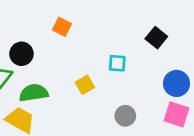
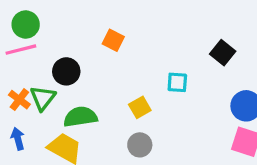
gray circle: (125, 116) -> (140, 145), moved

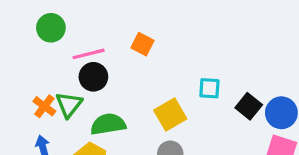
pink line: (21, 50) -> (89, 54), moved
black square: (223, 53) -> (249, 106), moved
yellow square: (140, 107) -> (170, 114), size x1.4

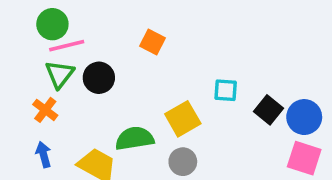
pink line: (89, 54) -> (67, 46), moved
green triangle: (69, 105) -> (60, 74), moved
green semicircle: (108, 124) -> (135, 138), moved

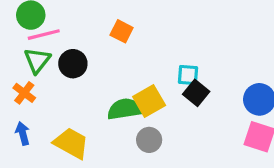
black square: (268, 110) -> (196, 93), moved
green semicircle: (135, 138) -> (125, 109), moved

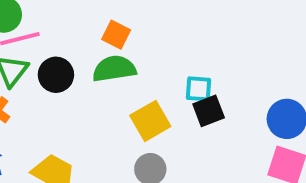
black square: (196, 93) -> (209, 111), turned 30
green semicircle: (125, 109) -> (114, 69), moved

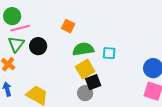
green semicircle: (114, 69) -> (83, 49), moved
black square: (209, 111) -> (93, 82), moved

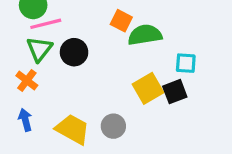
green semicircle: (83, 49) -> (145, 35), moved
black square: (93, 82) -> (175, 92), moved
gray circle: (85, 93) -> (113, 126), moved

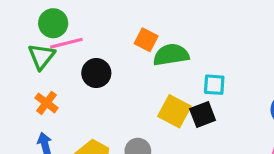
green triangle: (39, 49) -> (42, 56), moved
yellow square: (148, 88) -> (174, 111), turned -32

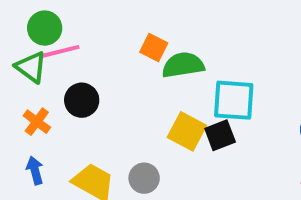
green triangle: (42, 56) -> (31, 67), turned -32
black circle: (96, 73) -> (82, 100), moved
cyan square: (214, 85) -> (234, 100), size x1.6

